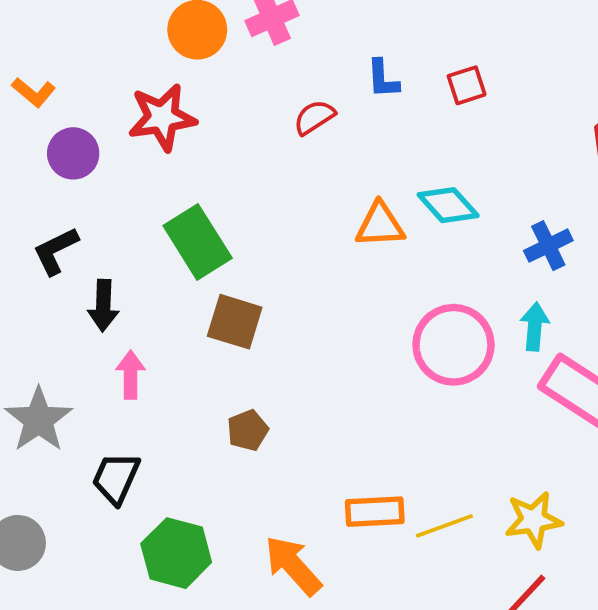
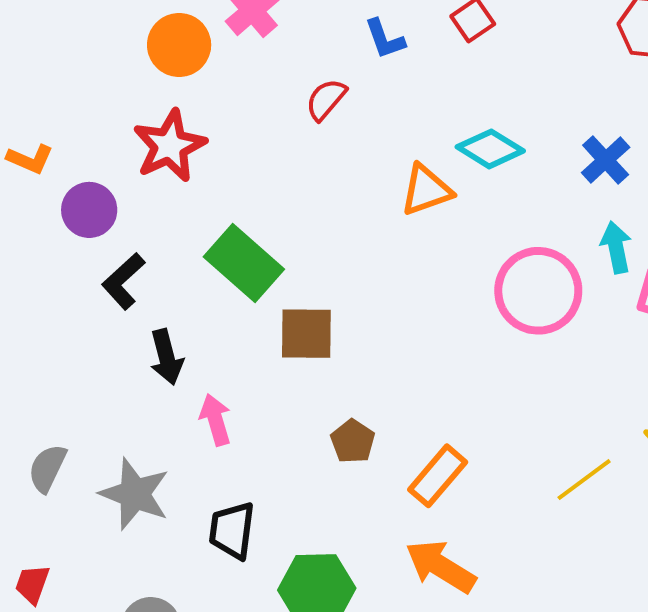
black L-shape: (56, 251) -> (123, 281), moved
orange rectangle: (375, 512) -> (438, 476), moved, turned -30

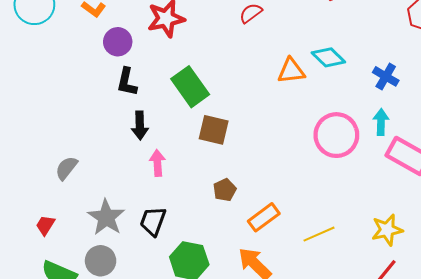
blue cross: (606, 160) -> (386, 76), turned -30
black L-shape: (123, 281) -> (127, 82), turned -48
yellow line: (584, 480) -> (319, 234), moved
gray star: (135, 494) -> (106, 217), moved

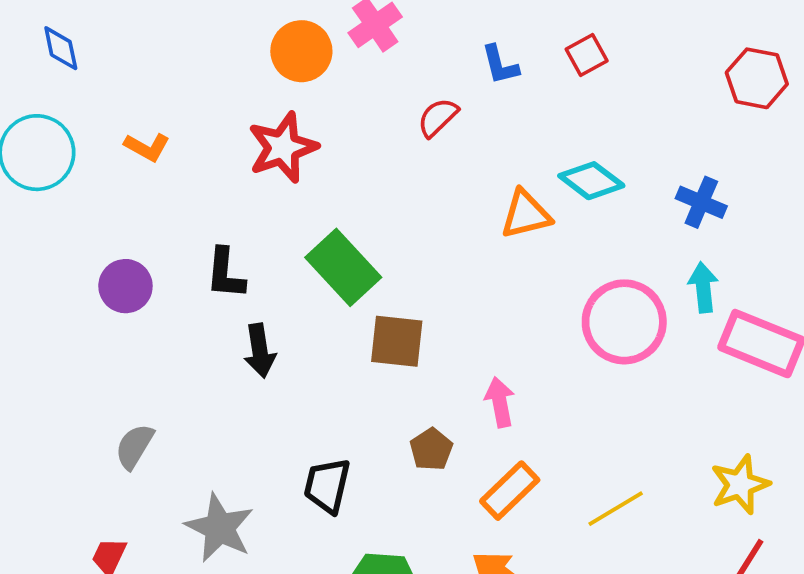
purple circle: (118, 42) -> (125, 286), moved
pink arrow: (157, 163) -> (500, 402), moved
black trapezoid: (153, 221) -> (327, 486), moved

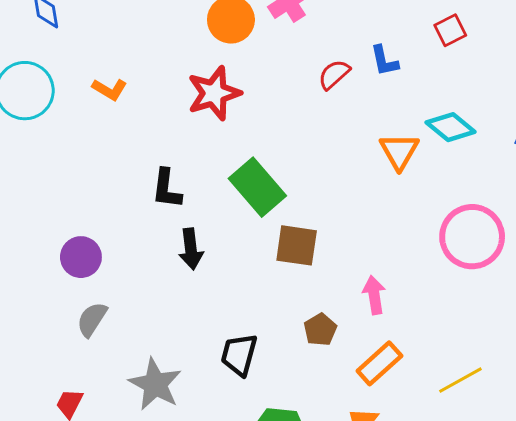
blue L-shape: (500, 65) -> (384, 61), moved
orange triangle: (526, 214) -> (399, 151), turned -48
purple circle: (125, 286) -> (81, 257), moved

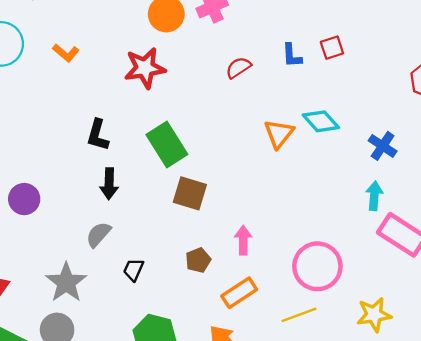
blue L-shape: (384, 61) -> (292, 55), moved
pink circle: (472, 237) -> (317, 266), moved
purple circle: (81, 257) -> (24, 199), moved
gray semicircle: (92, 319) -> (98, 234), moved
black trapezoid: (239, 355) -> (133, 270), size x0.7

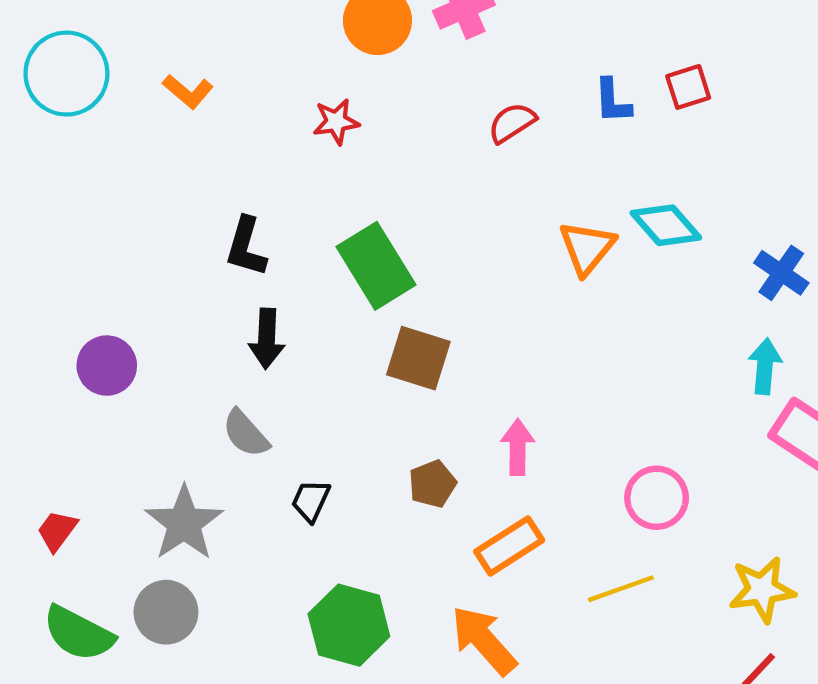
red star: (145, 68) -> (336, 122), size x0.6
gray semicircle: (98, 234) -> (246, 434), turned -84
pink circle: (317, 266) -> (657, 498), size x0.7

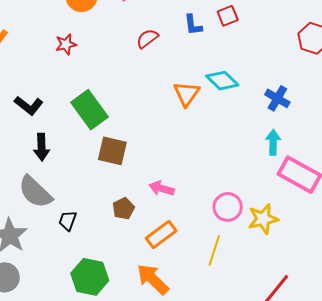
black L-shape: (246, 247) -> (29, 105), turned -64
gray semicircle: (246, 434) -> (35, 192), size x1.5
pink arrow: (518, 447) -> (162, 188), turned -70
yellow line: (621, 589) -> (214, 250), turned -48
yellow star: (762, 590) -> (263, 219), moved

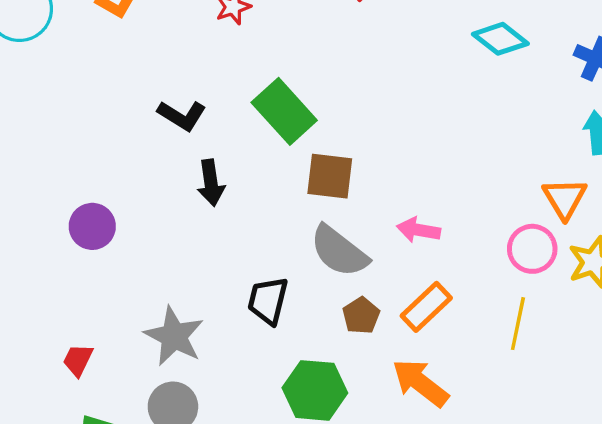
orange triangle: (186, 94) -> (565, 198), moved
gray semicircle: (35, 192) -> (339, 251), moved
brown pentagon: (123, 209) -> (361, 316), moved
black trapezoid: (68, 221) -> (268, 301), size x1.4

